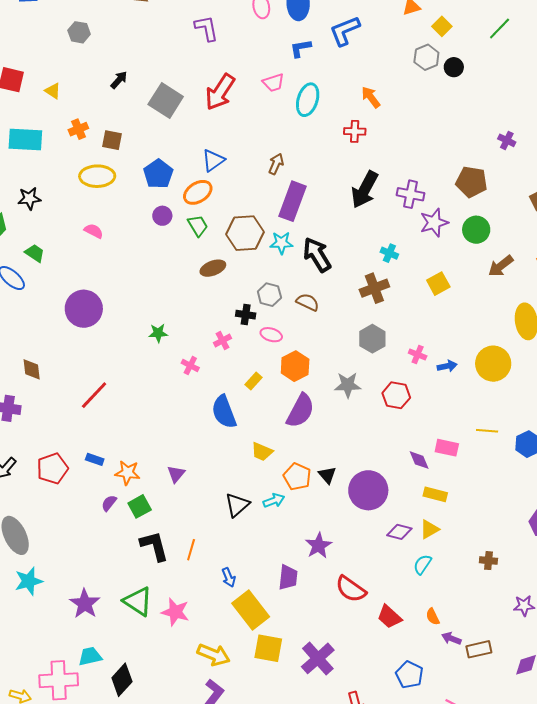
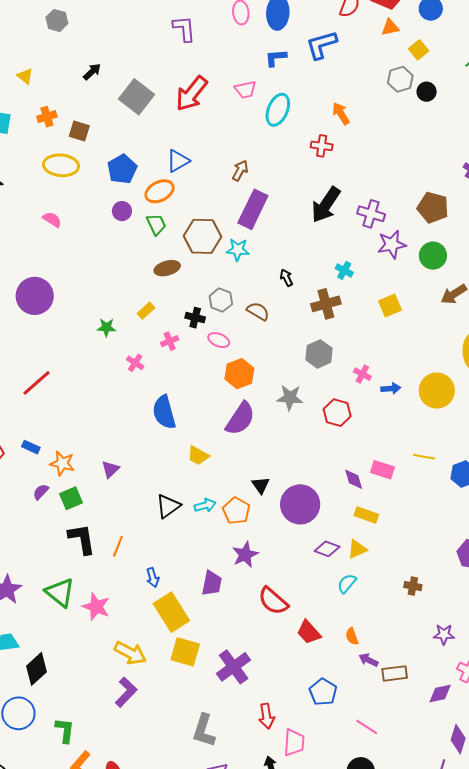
black arrow: (317, 255) -> (286, 278), moved, size x0.5
yellow rectangle: (254, 381) -> (146, 311), moved
orange pentagon: (297, 477) -> (236, 511), moved

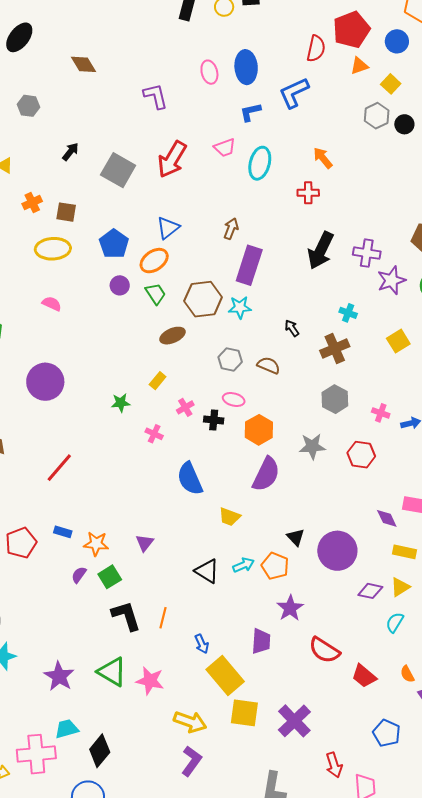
black cross: (195, 318) -> (214, 420), moved
black triangle: (168, 506) -> (207, 571), turned -44

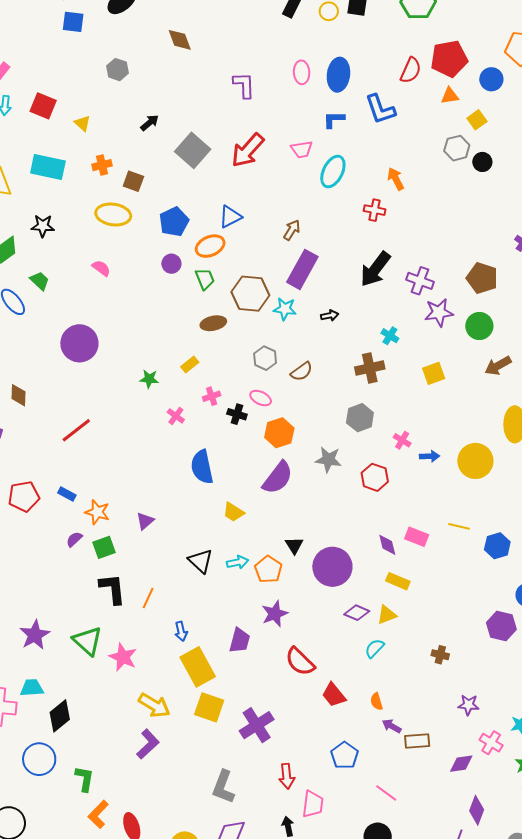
blue L-shape: (294, 93) -> (380, 109), turned -96
black arrow: (292, 328) -> (330, 315), moved, turned 102
brown semicircle: (269, 365) -> (302, 372), turned 110

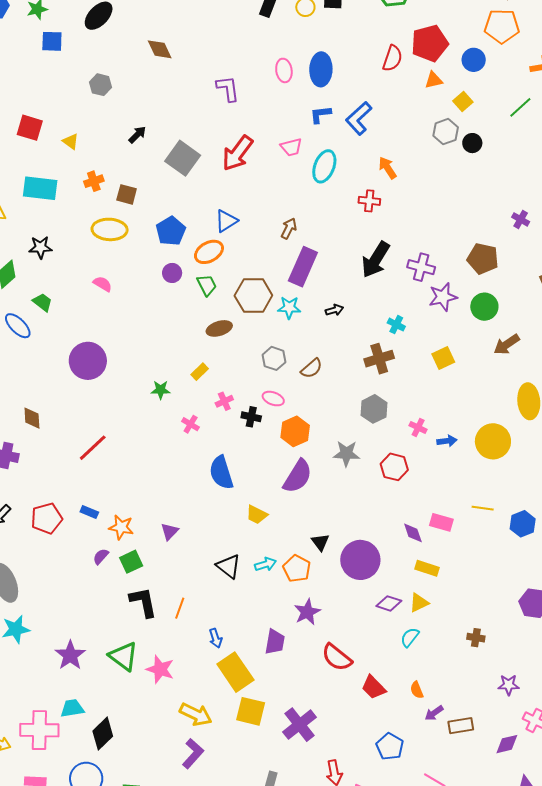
blue L-shape: (380, 109) -> (359, 118), moved, turned 72
purple arrow: (392, 726) -> (434, 713), turned -60

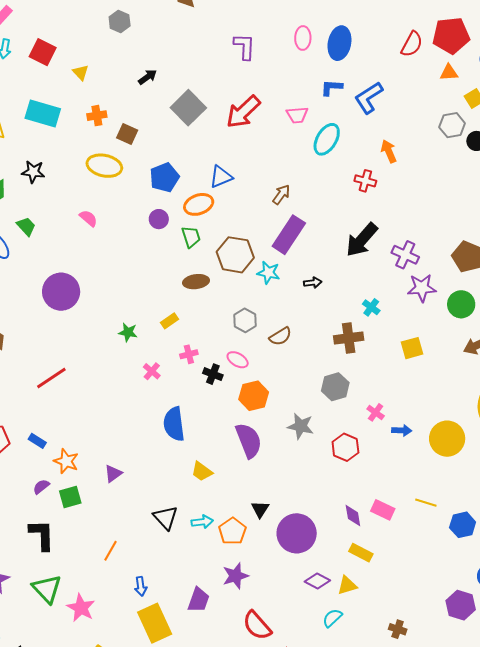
purple semicircle: (298, 476) -> (249, 440), turned -63
black L-shape: (143, 602) -> (42, 535), moved

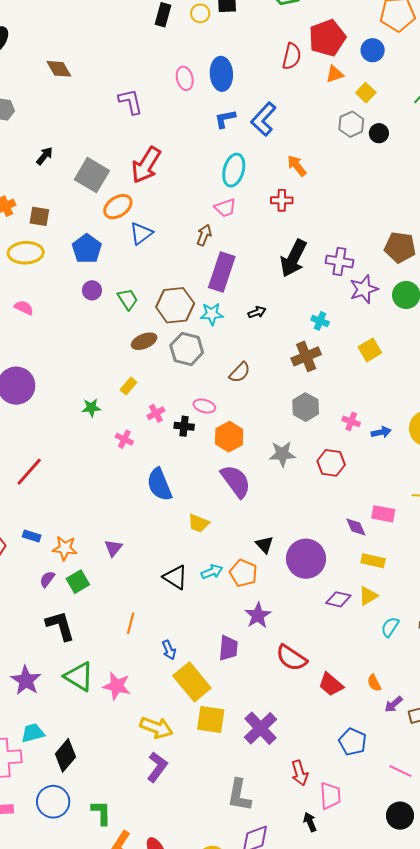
pink trapezoid: (297, 115) -> (225, 208), moved
orange ellipse: (199, 204) -> (118, 207), moved
gray hexagon: (245, 320) -> (187, 349), moved, size x1.4
cyan semicircle: (332, 618) -> (390, 627), moved

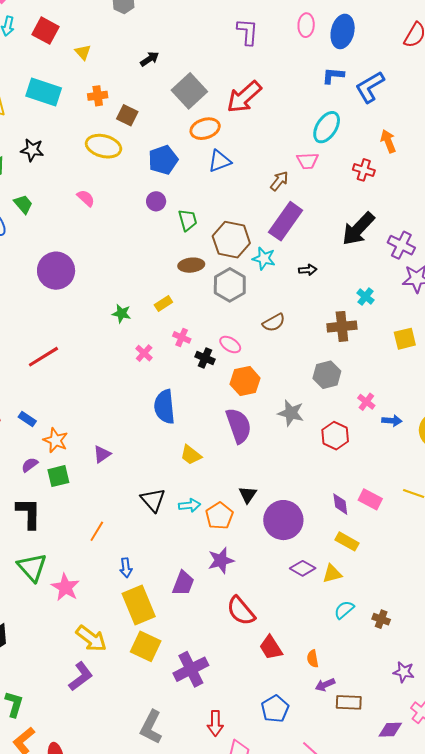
pink cross: (156, 413) -> (182, 337), turned 36

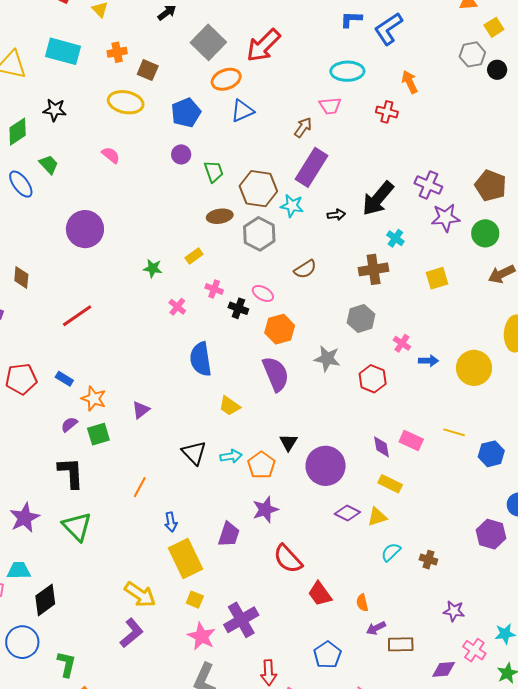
cyan ellipse: (327, 127) -> (347, 71), turned 60
black arrow: (358, 229) -> (378, 198), moved
pink star: (65, 587) -> (202, 636), moved
yellow square: (146, 646) -> (195, 600), size x0.6

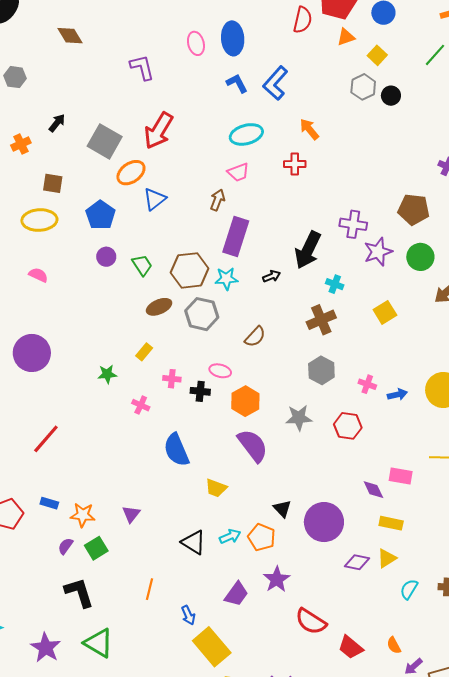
blue L-shape: (351, 19) -> (237, 83), turned 75
orange cross: (117, 52) -> (21, 144), moved
purple trapezoid: (229, 534) -> (236, 594), moved, turned 32

